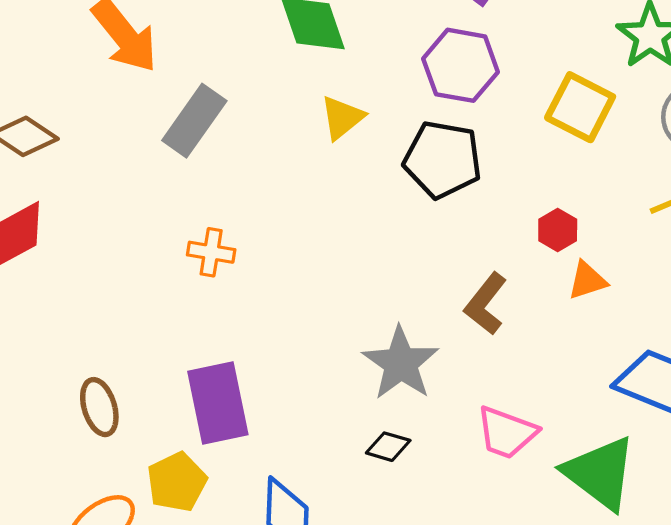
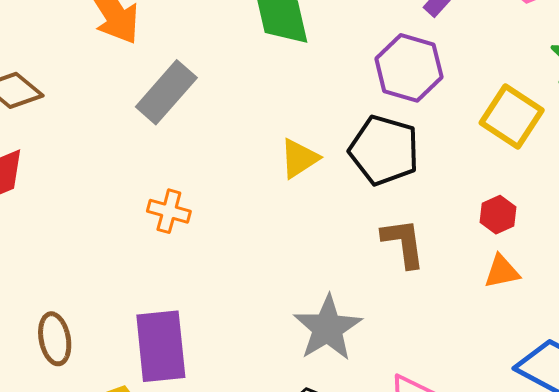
yellow triangle: (342, 118) -> (299, 158), moved
red hexagon: (558, 230) -> (498, 215), moved
brown L-shape: (486, 304) -> (403, 243), moved, turned 128

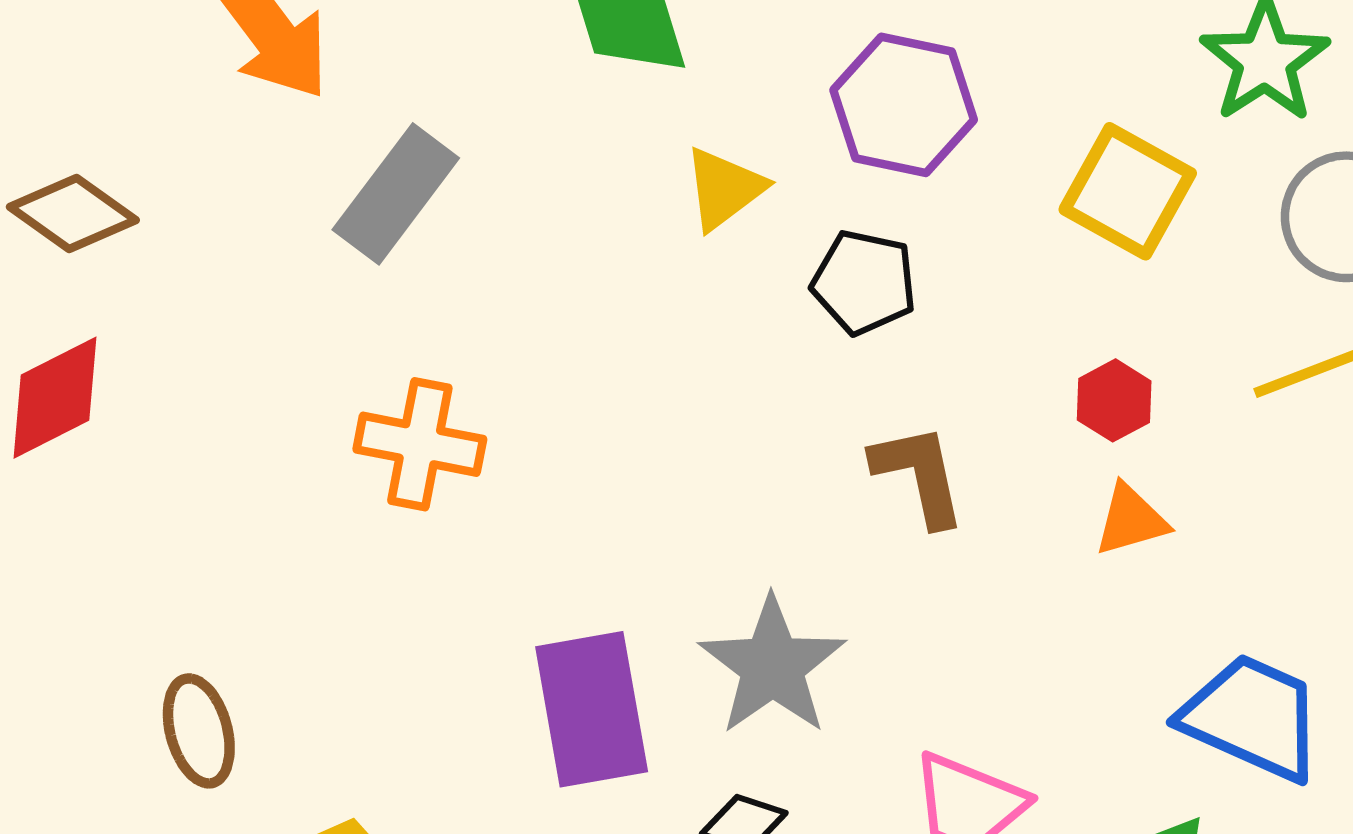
black pentagon: (384, 150) -> (864, 282), size x0.7
yellow triangle: (299, 158) -> (724, 188), moved
orange cross: (169, 211) -> (420, 444), size x1.4
purple rectangle: (161, 346) -> (592, 709), moved

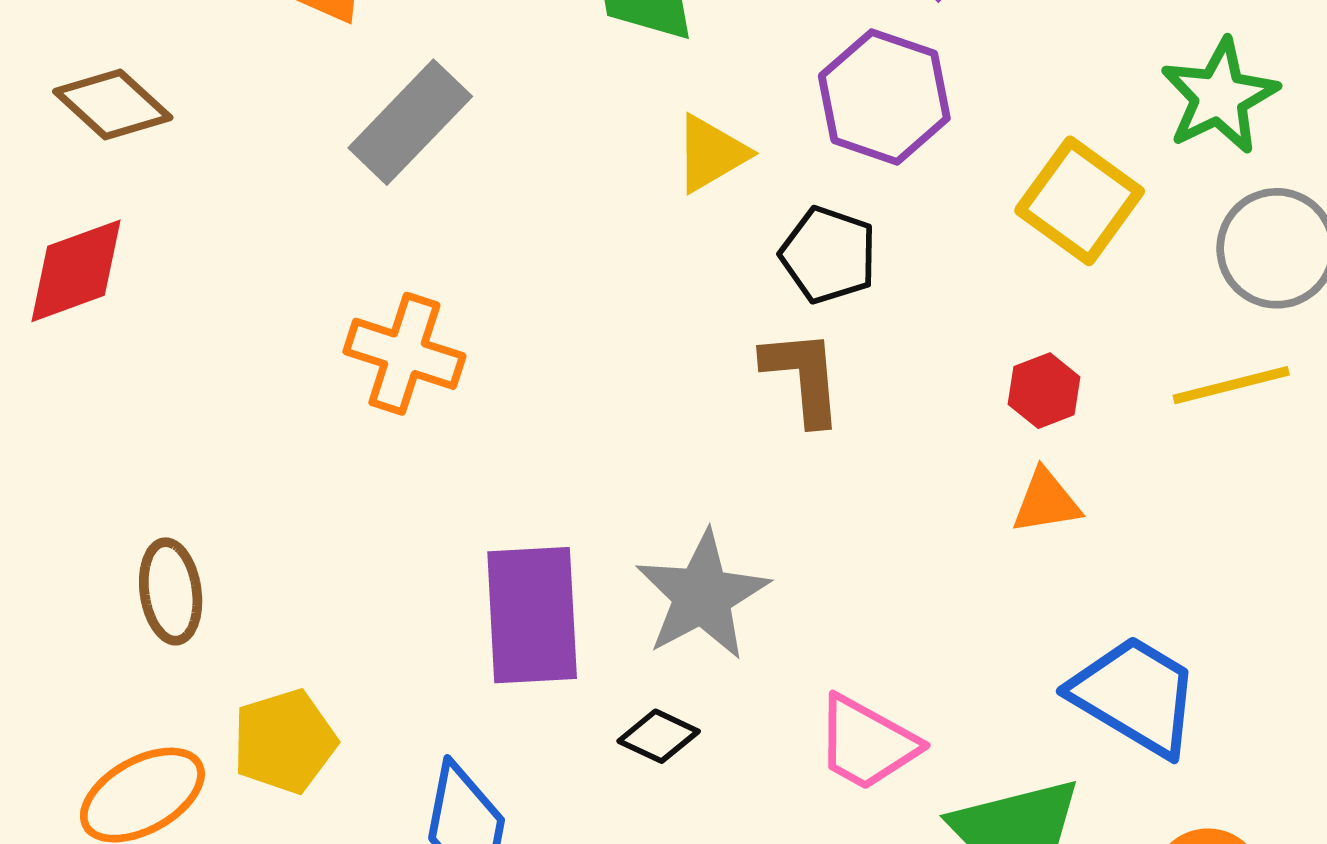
brown L-shape: (919, 475) -> (803, 377), moved

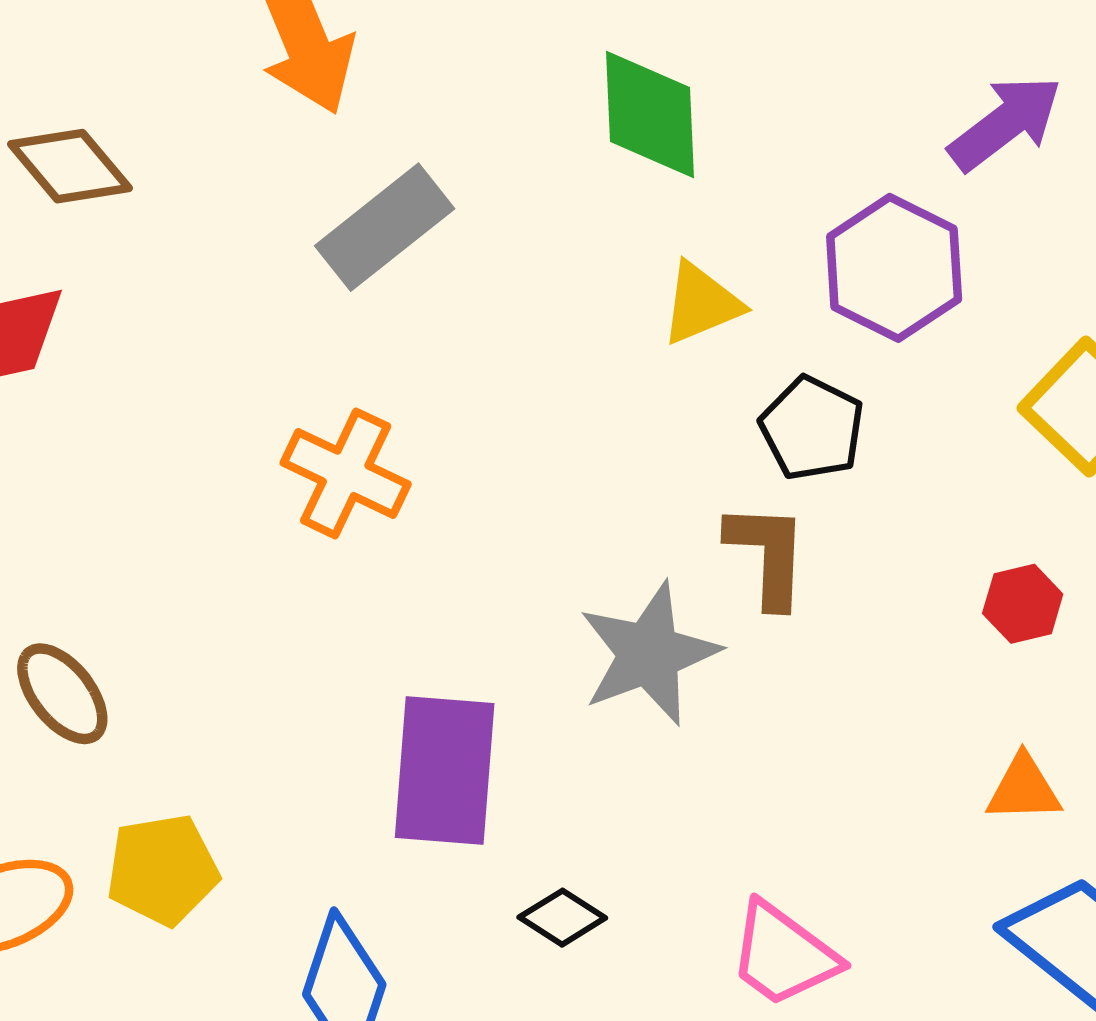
orange triangle: (1046, 502) -> (1024, 789), moved
brown ellipse: (171, 591) -> (62, 694), turned -38
gray star: (702, 595) -> (649, 654), moved

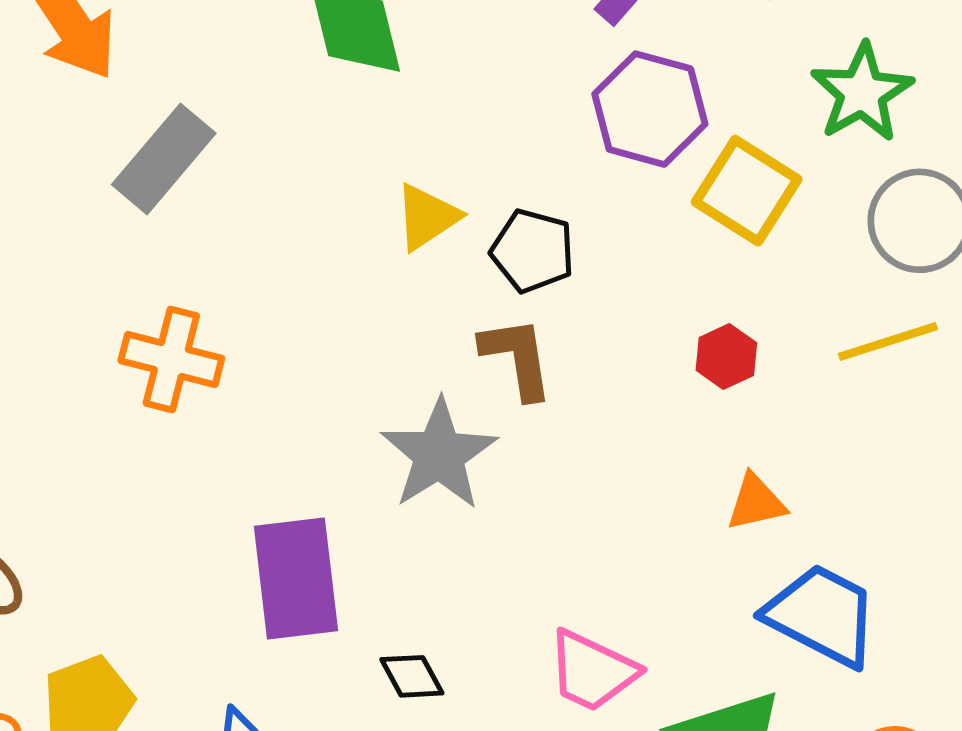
purple hexagon: (894, 268) -> (650, 109), moved
yellow triangle: (701, 304) -> (427, 217), moved
black diamond: (562, 918) -> (412, 676), turned 40

